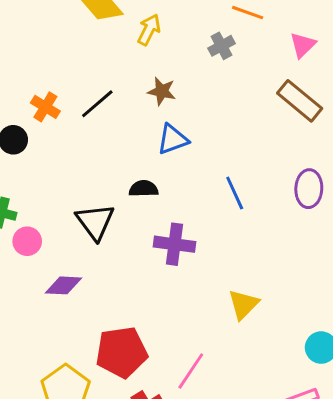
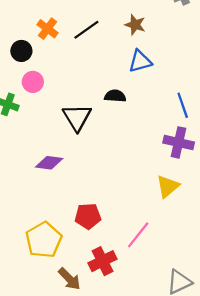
pink circle: (27, 241) -> (33, 82), moved
purple cross: (174, 244) -> (179, 142), moved
yellow triangle: (243, 304) -> (168, 186), moved
red pentagon: (122, 352) -> (88, 216), size x0.7

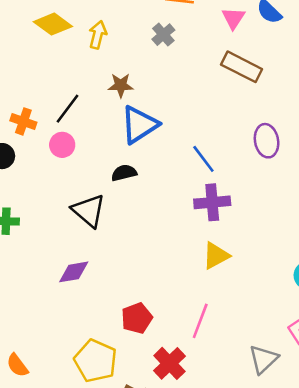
blue triangle: (140, 61) -> (139, 125), size x1.4
pink circle: (33, 82) -> (62, 145), moved
yellow triangle: (168, 186) -> (216, 256), turned 30

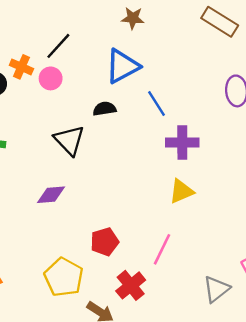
brown star: (121, 85) -> (133, 18), moved
orange cross: (23, 121) -> (21, 67), moved
blue line: (203, 159) -> (156, 104), moved

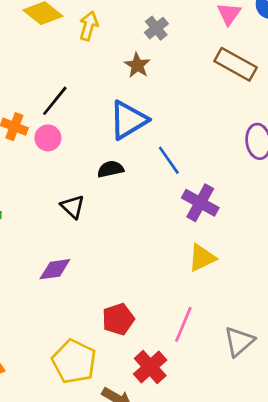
brown star: (133, 18) -> (137, 65), turned 30
black triangle: (69, 140) -> (73, 207), size x0.7
purple cross: (182, 143) -> (200, 203), turned 32
gray triangle: (216, 289) -> (239, 341), moved

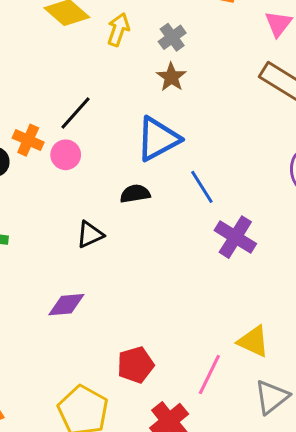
gray cross: (156, 28) -> (172, 37), moved
black triangle: (73, 207) -> (90, 234), turned 50
yellow triangle: (202, 258) -> (253, 341), moved, turned 48

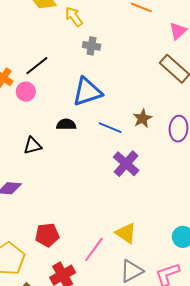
yellow arrow: (118, 30) -> (74, 17), turned -65
gray cross: (172, 37) -> (92, 46), moved, turned 36
brown star: (171, 77) -> (142, 118), moved
blue line: (202, 187) -> (110, 128), turned -45

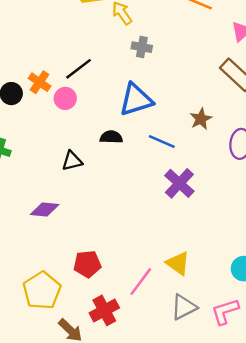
brown star: (142, 118) -> (201, 119), moved

